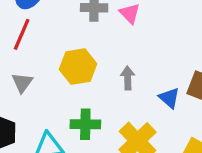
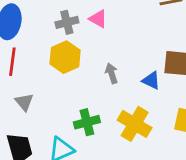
yellow hexagon: (78, 67) -> (65, 57), moved

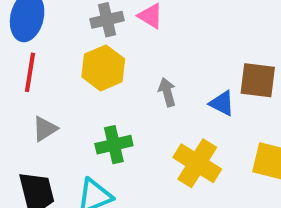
gray triangle: (24, 102) -> (45, 129), turned 36
green cross: (87, 122) -> (114, 145), moved

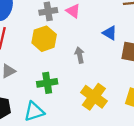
blue triangle: (222, 103) -> (110, 33), moved

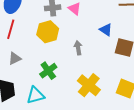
green cross: (47, 83) -> (48, 71), turned -30

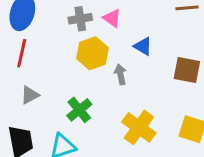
blue triangle: (106, 30) -> (143, 46), moved
yellow hexagon: (48, 32) -> (93, 53), moved

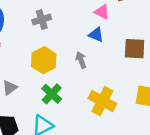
pink triangle: (112, 18) -> (102, 12), moved
yellow hexagon: (93, 53) -> (44, 60), moved

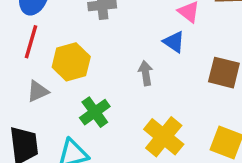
yellow hexagon: (44, 60) -> (71, 62), moved

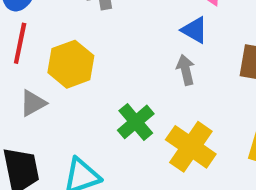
gray arrow: (146, 73) -> (186, 70), moved
green cross: (95, 112) -> (136, 122), moved

